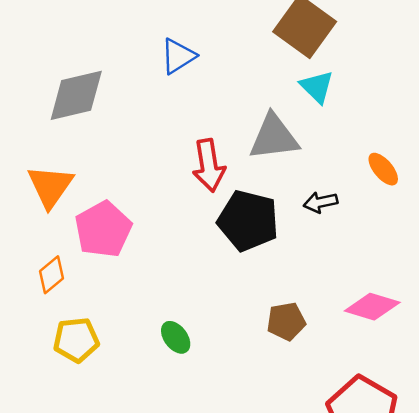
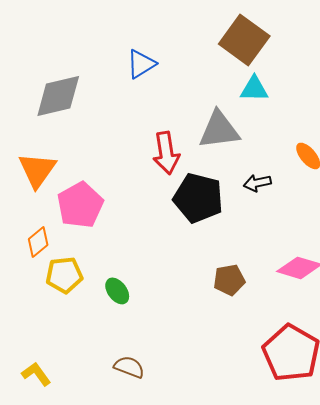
cyan triangle: (317, 87) -> (254, 89), turned -44
green ellipse: (176, 337) -> (117, 291), moved
yellow pentagon: (76, 340) -> (64, 275), moved

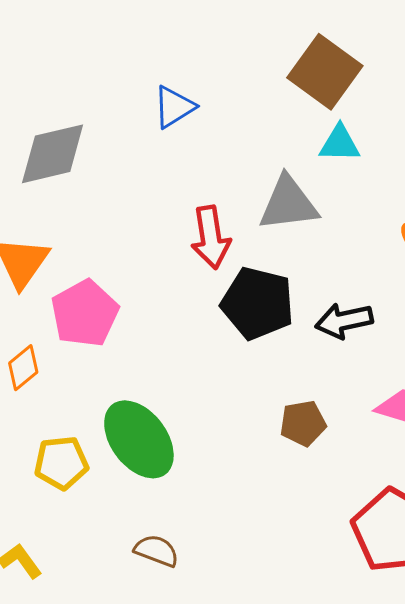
black arrow: (257, 183) -> (344, 321), moved, size x1.4
yellow pentagon: (64, 275) -> (61, 463), moved
green ellipse: (117, 291) -> (139, 439), size x2.0

